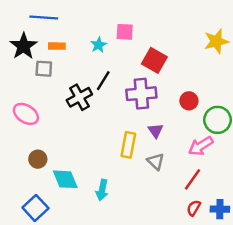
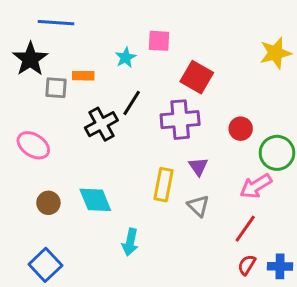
orange rectangle: (57, 46) -> (83, 76), moved
cyan diamond: (65, 179) -> (95, 200), moved

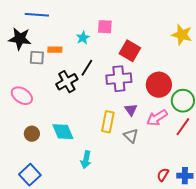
yellow star: (275, 53) -> (182, 35), turned 30
black star: (30, 59) -> (20, 39), turned -30
red circle: (241, 129) -> (159, 85), size x1.6
pink arrow: (256, 186) -> (157, 118), moved
red line: (245, 229) -> (183, 127), moved

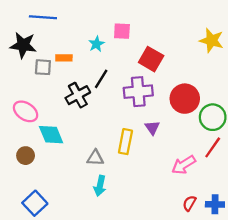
pink arrow: (157, 118) -> (184, 165), moved
cyan diamond: (63, 132) -> (51, 135), moved
brown circle: (32, 134) -> (26, 156), moved
gray triangle: (131, 136) -> (95, 158), moved, turned -42

